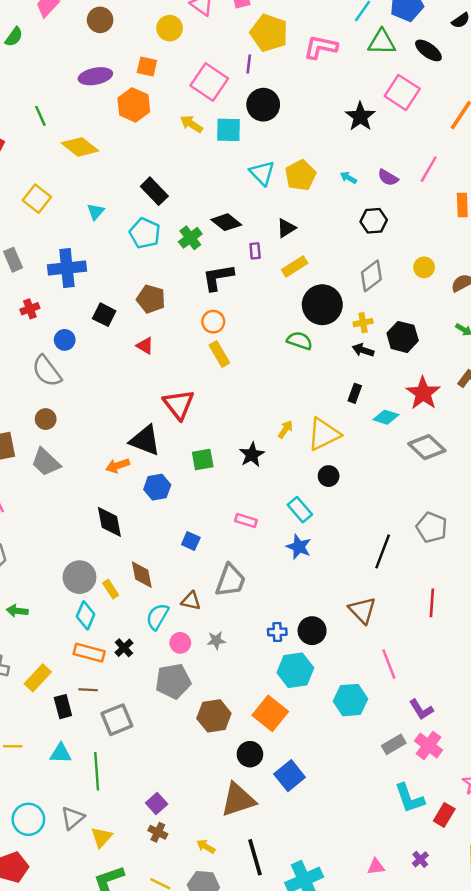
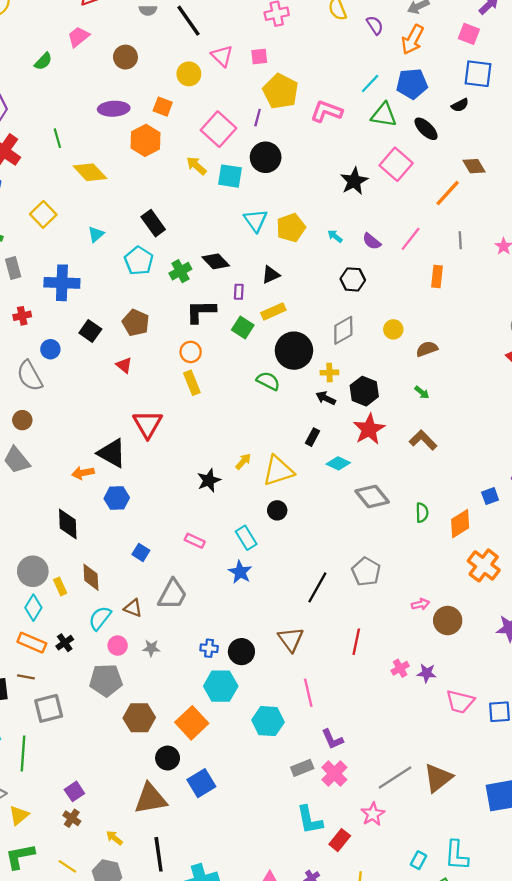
red star: (423, 393) -> (369, 429), moved
green square: (203, 459) -> (243, 328), moved, turned 35

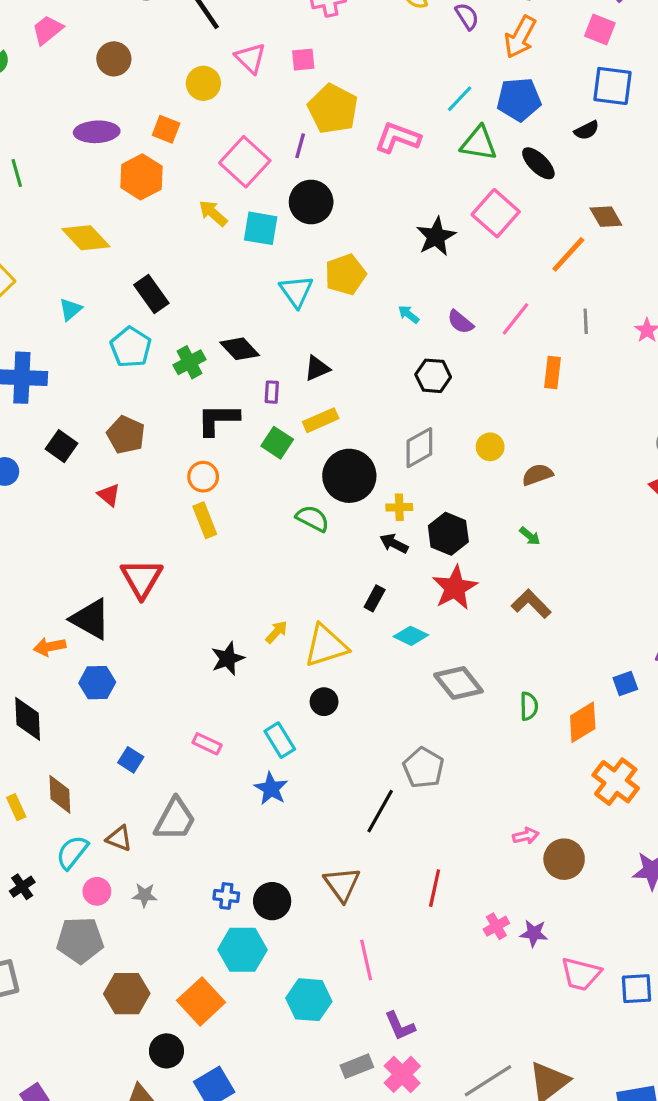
yellow diamond: (90, 172) -> (86, 238), moved
yellow pentagon: (291, 228) -> (345, 274), moved
gray pentagon: (366, 572) -> (423, 768), moved

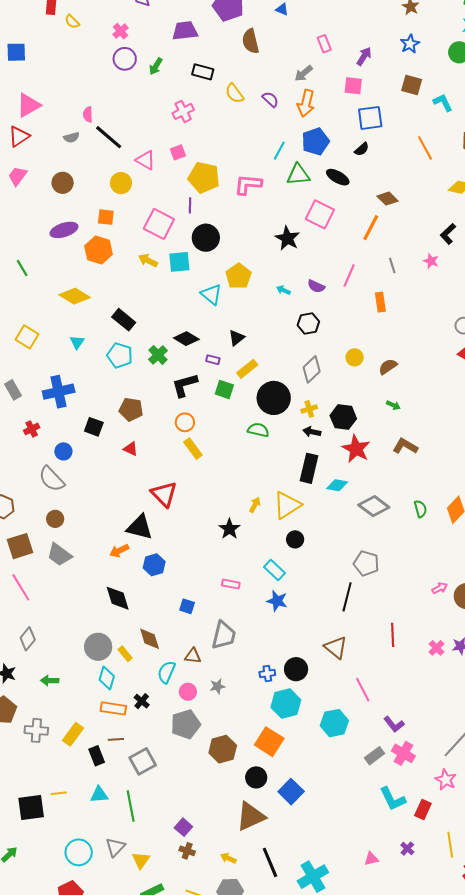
purple rectangle: (272, 392) -> (213, 360), turned -64
black rectangle: (375, 598) -> (309, 468), size x1.8

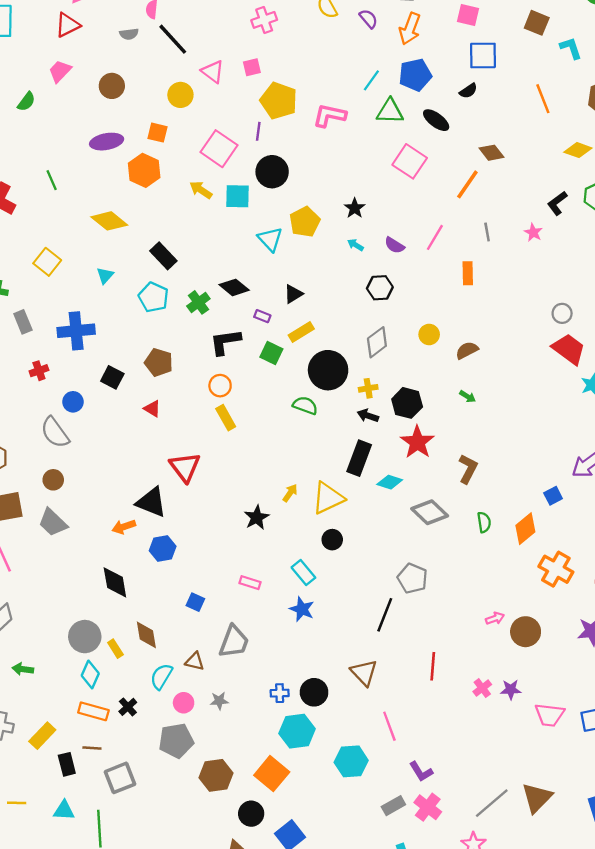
black star: (287, 238) -> (355, 208), moved, size x0.7
brown L-shape: (405, 446) -> (468, 469), moved, turned 80

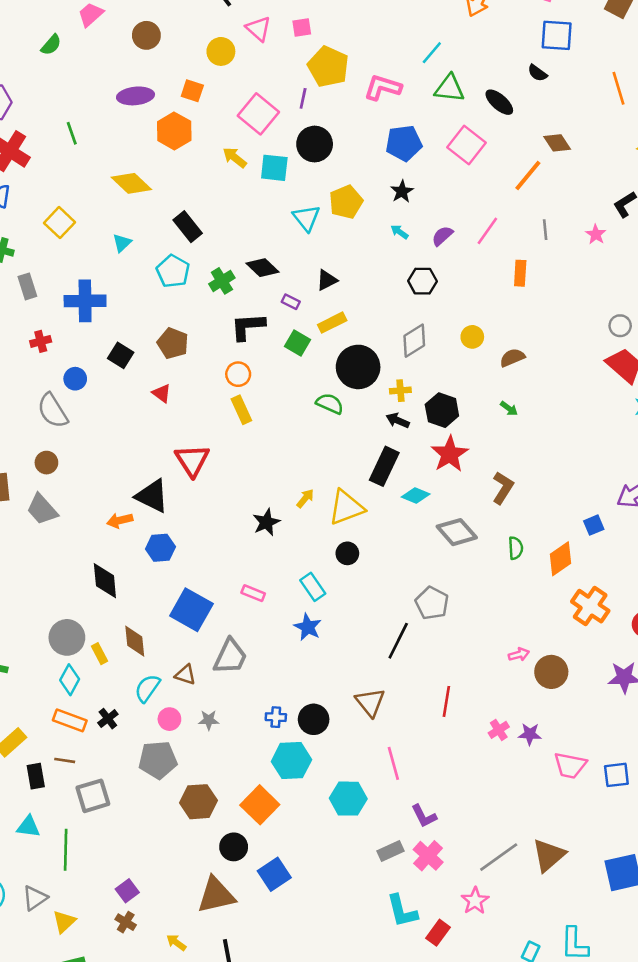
blue pentagon: (415, 75) -> (404, 143), moved
black semicircle: (468, 91) -> (537, 73), turned 66
purple semicircle: (395, 245) -> (442, 236), turned 102
blue square: (195, 602) -> (191, 610), size x2.0

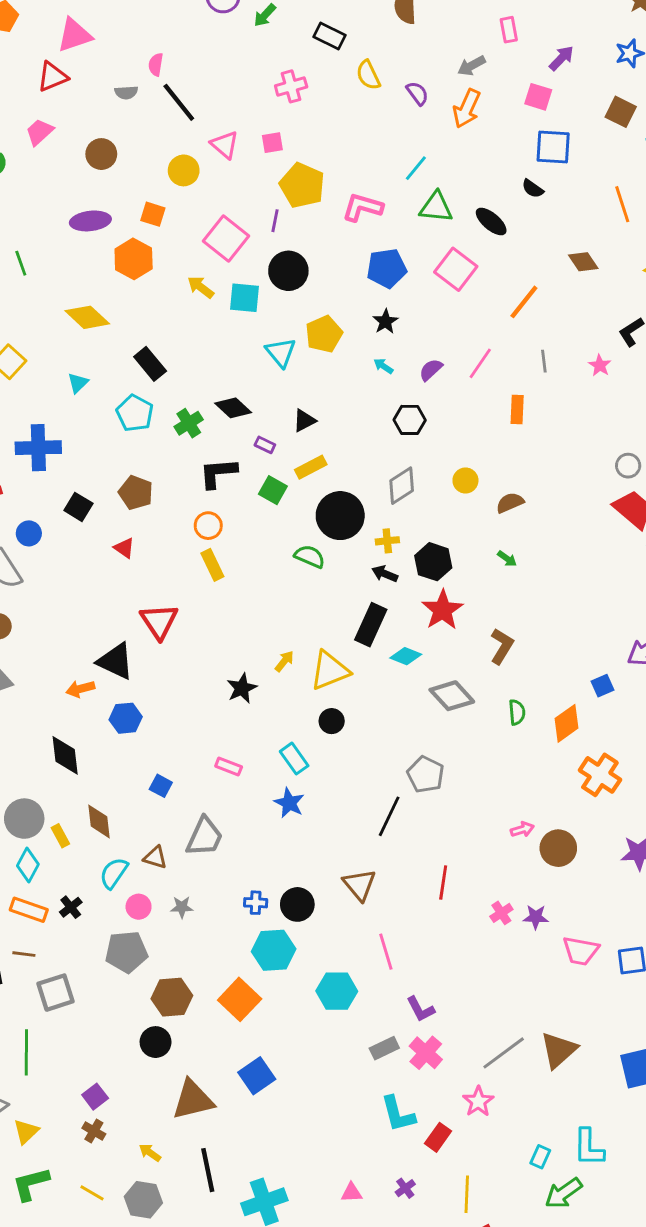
brown diamond: (557, 143) -> (583, 262), moved
blue square: (191, 610) -> (161, 786), size x0.5
black circle: (234, 847) -> (156, 1042), moved

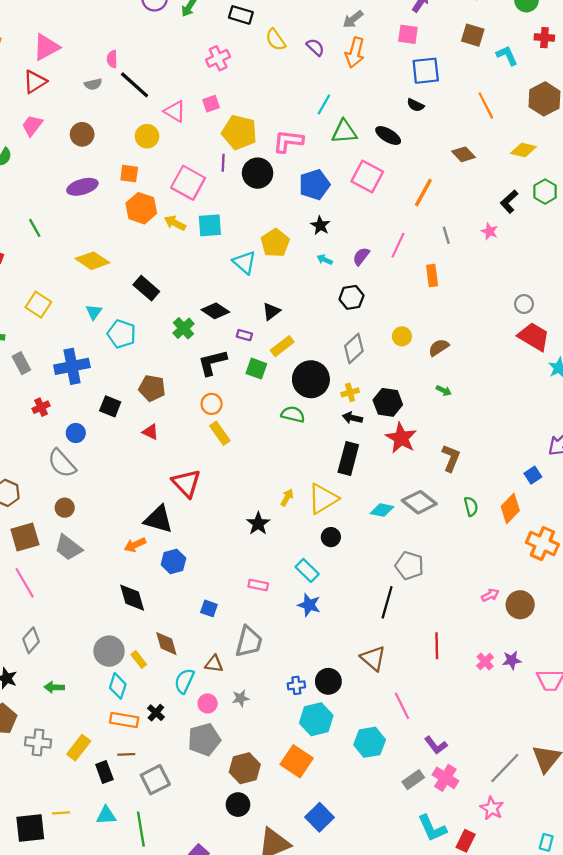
orange hexagon: (134, 259) -> (141, 208), moved
black circle: (288, 271) -> (258, 173), moved
cyan pentagon: (135, 413) -> (121, 334), moved
cyan diamond: (406, 656) -> (382, 510), moved

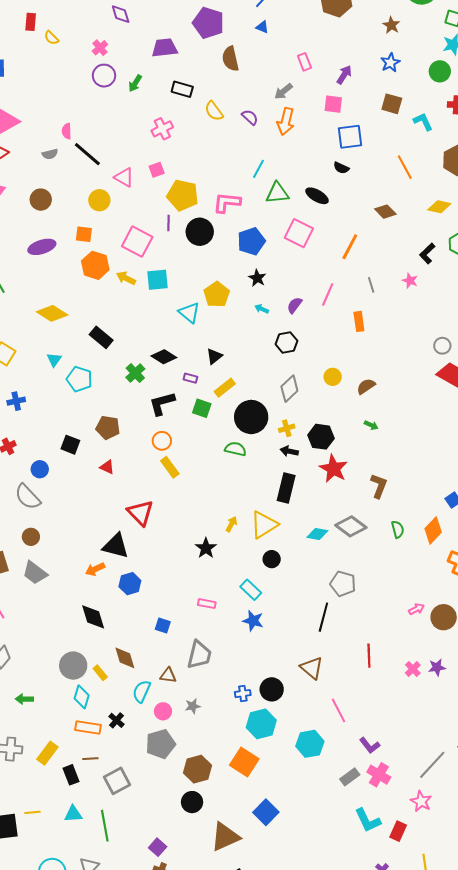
blue cross: (72, 366) -> (16, 401), moved, size x0.6

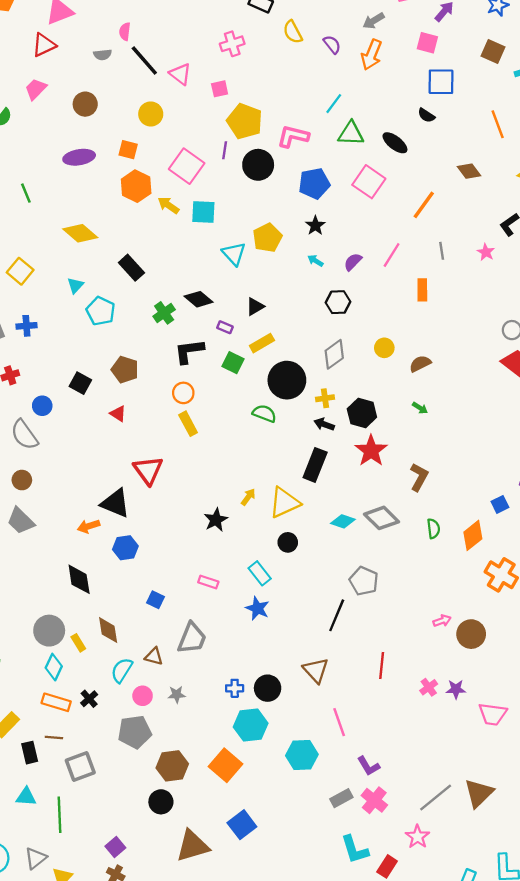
pink triangle: (124, 177) -> (180, 74), moved

